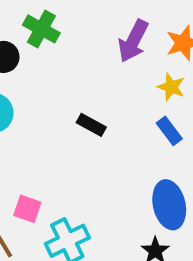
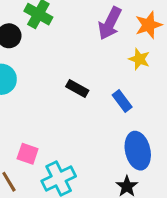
blue rectangle: (169, 131) -> (122, 101), moved

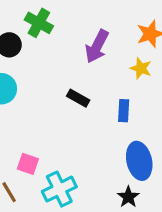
purple arrow: (110, 23) -> (97, 46), moved
blue rectangle: (122, 101) -> (124, 111), turned 40

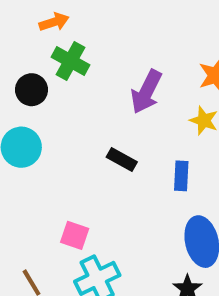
pink square: (28, 164) -> (75, 235), moved

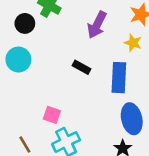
blue rectangle: (181, 176) -> (119, 78), size x1.6

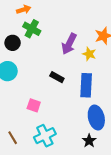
yellow star: (133, 43) -> (89, 54), moved
pink square: (52, 115) -> (34, 105), moved

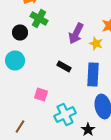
cyan cross: (45, 136) -> (65, 114), moved
brown line: (13, 138) -> (20, 126), turned 64
black star: (89, 141) -> (88, 130), moved

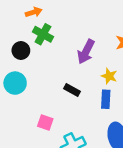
yellow star: (96, 44) -> (109, 76), moved
blue rectangle: (93, 74) -> (106, 99), size x0.7

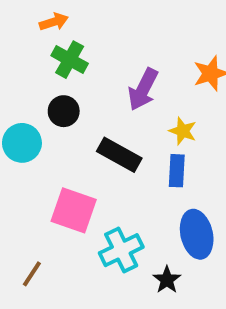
black circle: (21, 51) -> (64, 111), moved
black rectangle: (72, 90) -> (119, 155), size x1.5
pink square: (45, 123) -> (74, 210), size x1.6

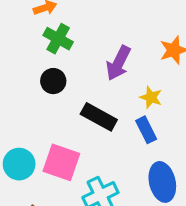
cyan circle: (22, 143) -> (19, 164), moved
blue rectangle: (177, 171) -> (146, 130), turned -30

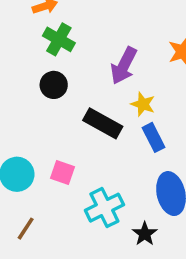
yellow star: (151, 97) -> (143, 104), moved
pink square: (61, 162) -> (62, 172), size x0.6

